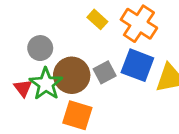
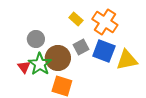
gray square: (105, 72) -> (81, 47), moved

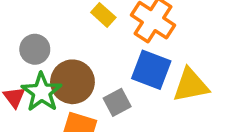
gray square: (81, 47) -> (117, 102), moved

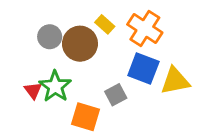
gray circle: (35, 49) -> (50, 37), moved
brown circle: (72, 82) -> (80, 44), moved

